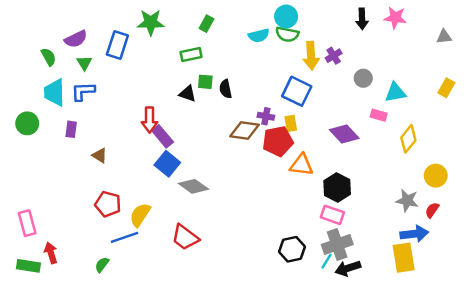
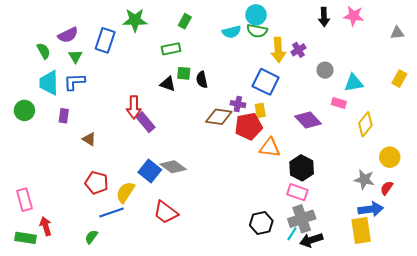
blue square: (167, 164) -> (150, 171), moved

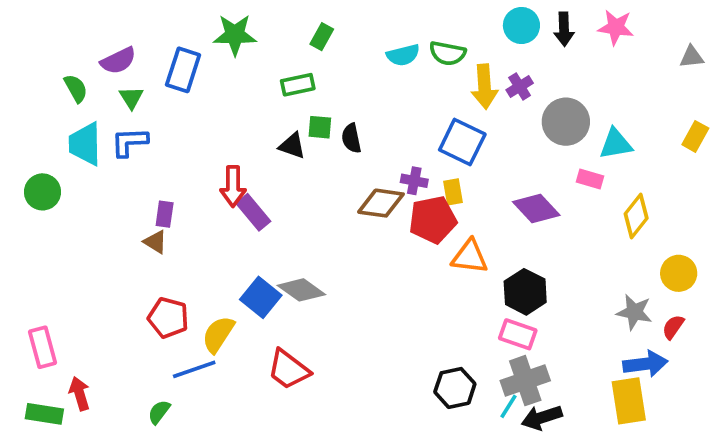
cyan circle: (256, 15) -> (521, 25), moved
gray circle: (325, 70) -> (566, 122), size x1.6
purple rectangle: (64, 116) -> (165, 214), moved

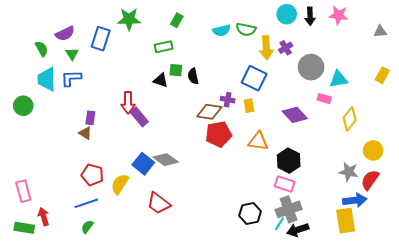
red pentagon: (433, 220) -> (219, 134), moved
red semicircle: (673, 327) -> (370, 180), size x1.5
blue line: (194, 369) -> (86, 203), moved

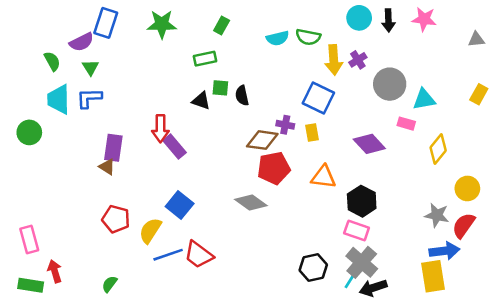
blue rectangle: (101, 39) -> (106, 23), moved
purple rectangle: (90, 118) -> (113, 148), size x1.5
gray diamond: (166, 160) -> (251, 202), moved
blue line: (86, 203) -> (168, 255), moved
gray cross: (289, 209) -> (362, 262), turned -30

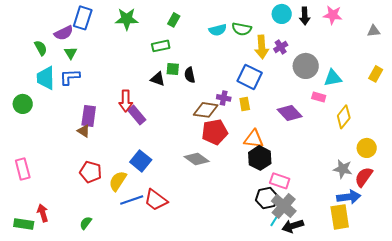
black hexagon: (362, 201) -> (260, 158), moved
pink rectangle: (29, 239) -> (23, 169), moved
black hexagon: (313, 267) -> (267, 198), moved

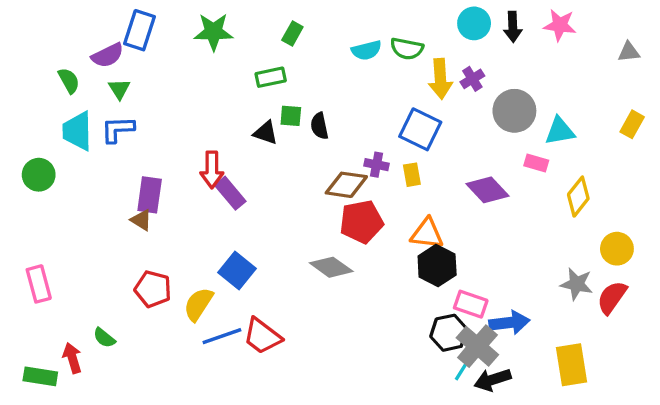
blue arrow: (349, 197) -> (509, 323), moved
green semicircle: (86, 223) -> (104, 338), moved, turned -88

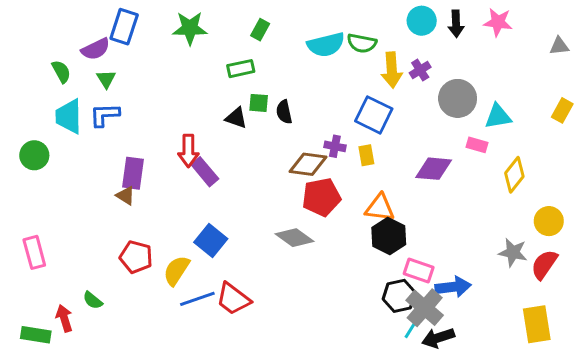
cyan semicircle: (366, 50) -> (326, 45), size x1.4
purple diamond: (488, 190) -> (434, 169), turned -42
yellow rectangle: (572, 365) -> (537, 324), moved

